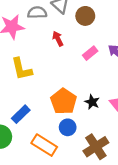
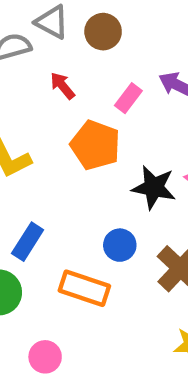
orange pentagon: (63, 101) -> (95, 145), moved
black star: (92, 102) -> (154, 187), size x1.5

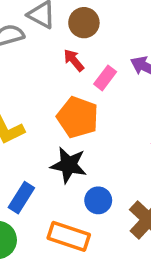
red arrow: (62, 86) -> (74, 60), moved
black star: (154, 187) -> (69, 165), moved

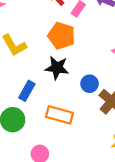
blue circle: (98, 200) -> (90, 84), moved

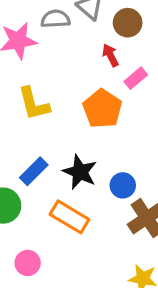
black star: (57, 68) -> (80, 172), moved

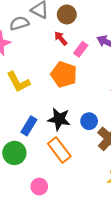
orange rectangle: (69, 217) -> (59, 150), turned 35

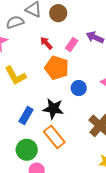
red arrow: (61, 38) -> (46, 43), moved
blue circle: (89, 121) -> (79, 88), moved
green circle: (14, 153) -> (27, 150), moved

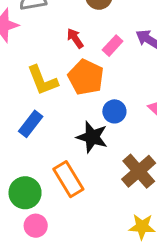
yellow L-shape: (15, 76) -> (42, 80), moved
black star: (53, 109) -> (92, 137), moved
blue rectangle: (26, 116) -> (31, 124), moved

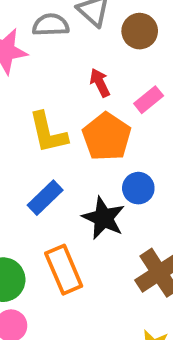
blue rectangle: (31, 124) -> (45, 198), moved

